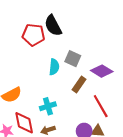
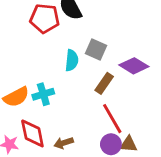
cyan cross: (48, 106) -> (43, 94), moved
red line: (101, 106) -> (112, 119), moved

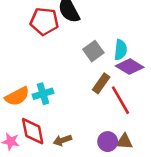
gray square: (96, 50) -> (93, 51), turned 30
cyan semicircle: (72, 60) -> (121, 50), moved
red line: (112, 119) -> (121, 100), moved

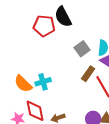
orange semicircle: (17, 96) -> (23, 84), turned 72

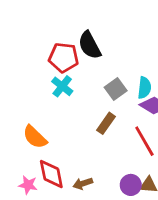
brown rectangle: (88, 74) -> (106, 123), moved
cyan cross: (43, 82) -> (62, 86), moved, turned -35

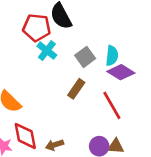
cyan cross: (62, 86) -> (47, 51), moved

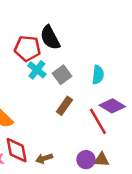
gray square: (85, 57) -> (62, 75), moved
purple diamond: (121, 72) -> (112, 106), moved

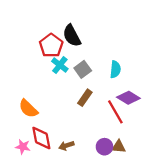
red pentagon: (27, 48) -> (51, 45), turned 30

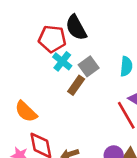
red pentagon: (51, 45) -> (52, 39), turned -30
brown rectangle: (85, 98) -> (76, 85), moved

